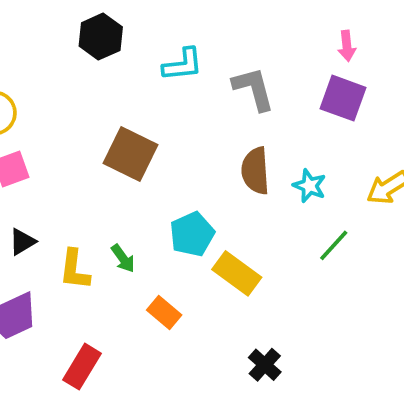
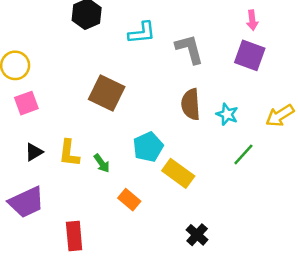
yellow L-shape: (75, 270) -> (69, 153), moved
red rectangle: (82, 367) -> (74, 236), turned -36

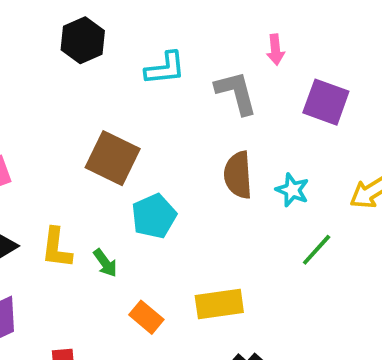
pink arrow: (252, 20) -> (275, 50), moved
cyan pentagon: (148, 147) -> (154, 216), moved
yellow rectangle: (178, 173) -> (219, 304), moved, turned -44

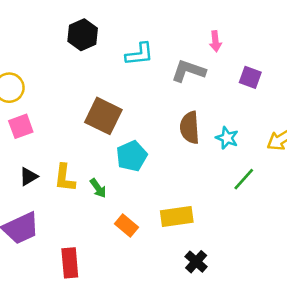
gray L-shape: (236, 93) -> (188, 71), turned -56
purple square: (326, 102) -> (250, 77), size x0.7

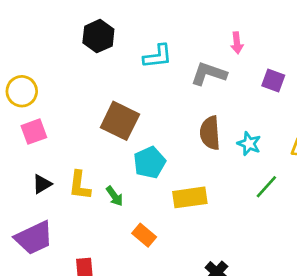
yellow rectangle: (177, 217) -> (190, 197), moved

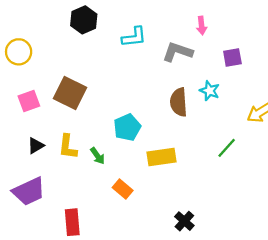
purple square: (273, 80) -> (232, 58), turned -30
yellow circle: (22, 91) -> (19, 52), moved
brown square: (120, 121) -> (70, 93), moved
cyan star: (249, 144) -> (210, 91), moved

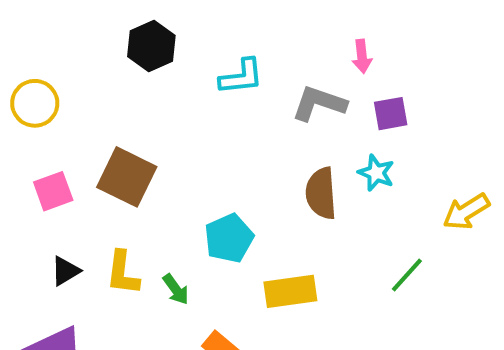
purple square: (232, 58) -> (391, 114), moved

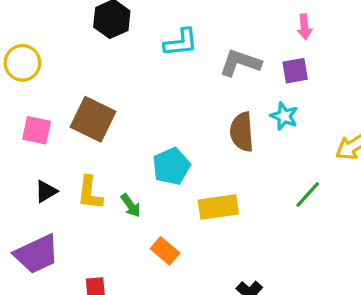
pink arrow: (362, 56) -> (305, 27), moved
pink square: (53, 191) -> (37, 130), turned 32

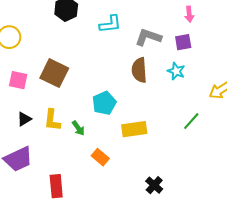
brown semicircle: (242, 132) -> (139, 70), moved

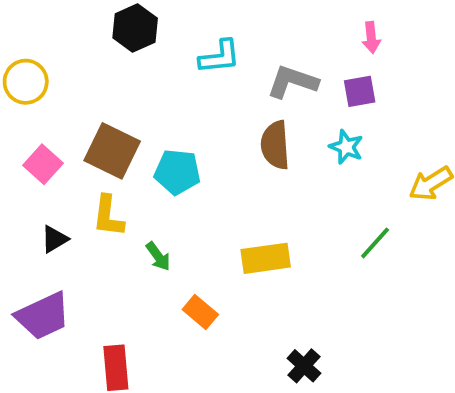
pink square: (18, 80) -> (43, 164), turned 30
cyan pentagon: (104, 103) -> (177, 172), moved, turned 30
yellow L-shape: (52, 120) -> (108, 216), moved

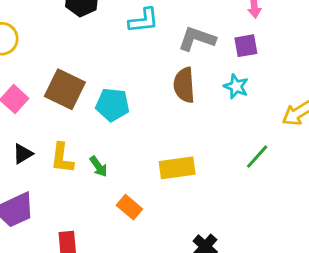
yellow L-shape: (108, 216) -> (62, 158), moved

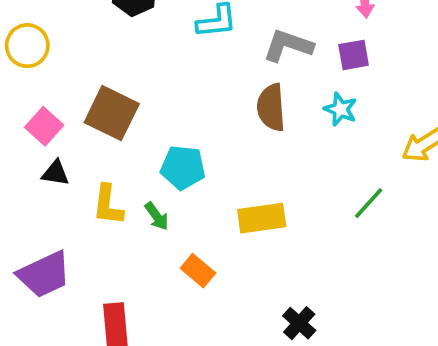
cyan pentagon: (113, 105) -> (183, 167), moved
black triangle: (23, 154) -> (55, 173), moved, turned 40

